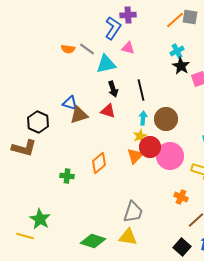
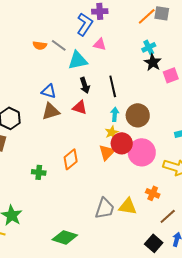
blue triangle: (70, 103) -> (49, 91), moved
yellow triangle: (128, 237) -> (128, 206), moved

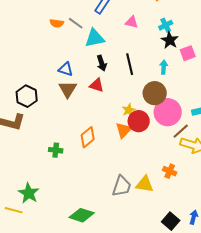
pink triangle: (100, 44) -> (132, 22), moved
brown triangle: (51, 111) -> (68, 89), turned -42
cyan arrow: (115, 114) -> (164, 67), moved
pink circle: (142, 152) -> (168, 112), moved
brown line: (168, 216) -> (181, 131), moved

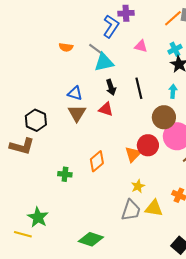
gray line: (76, 23) -> (96, 49), moved
yellow star: (129, 110) -> (138, 186), moved

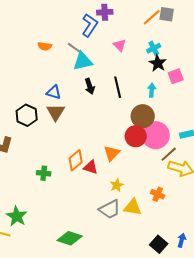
pink triangle: (141, 46) -> (120, 45), turned 32
red triangle: (106, 109) -> (91, 167), moved
black hexagon: (36, 120) -> (27, 115), moved
red circle: (148, 145) -> (136, 136), moved
gray trapezoid: (131, 210) -> (110, 209), turned 45

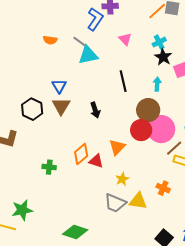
black arrow: (90, 86) -> (95, 110), moved
blue triangle: (54, 92) -> (59, 86), turned 42
gray trapezoid: (110, 209) -> (115, 203), turned 50
green star: (17, 216) -> (22, 210), turned 30

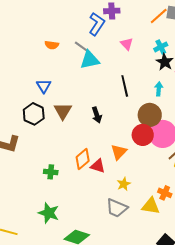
blue triangle: (59, 86) -> (44, 86), moved
yellow triangle: (138, 201) -> (151, 206), moved
green star: (22, 210) -> (49, 213), moved, turned 30

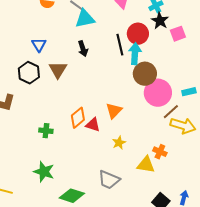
cyan arrow: (159, 89) -> (135, 54), moved, size x1.5
black arrow: (97, 115) -> (83, 49), moved
red circle: (143, 135) -> (138, 34), moved
gray trapezoid: (117, 208) -> (109, 180), moved

